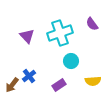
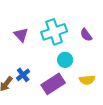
purple semicircle: (92, 24) -> (86, 35), moved
purple rectangle: (59, 85) -> (53, 84), size x1.6

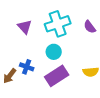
cyan circle: (65, 60) -> (54, 52), moved
blue cross: (23, 75) -> (27, 67), turned -32

